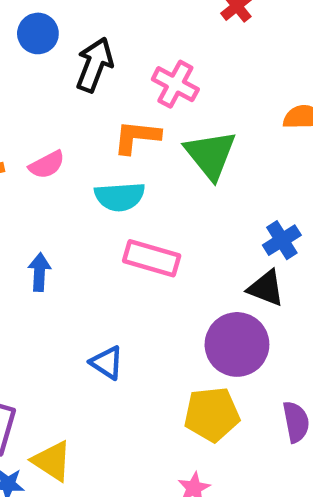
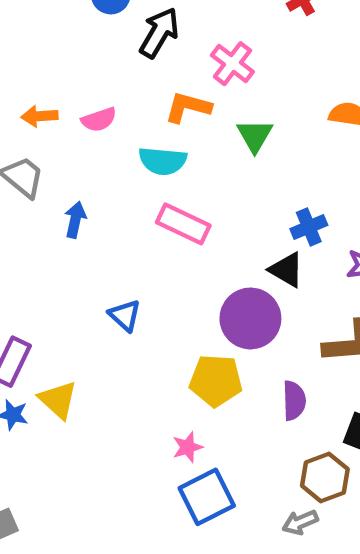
green triangle: (210, 155) -> (255, 135), size x0.7

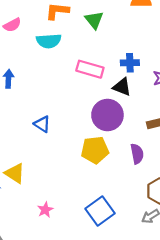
pink rectangle: (183, 224) -> (90, 69), moved
blue cross: (309, 227) -> (130, 63), turned 30
pink star: (188, 447) -> (45, 210), moved

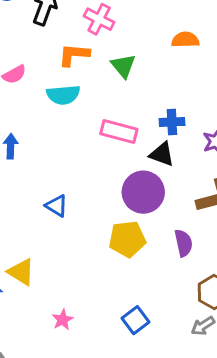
blue square: (100, 211) -> (135, 320), size x0.7

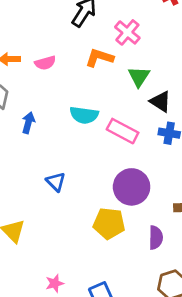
cyan semicircle: (63, 95) -> (84, 115), moved
black triangle: (162, 154) -> (160, 101), moved
pink star: (63, 320) -> (55, 283), moved

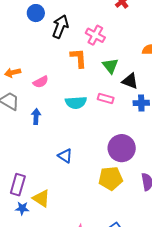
orange L-shape: (99, 58) -> (78, 58), turned 80
pink semicircle: (45, 63) -> (41, 82), moved
pink rectangle: (123, 131) -> (106, 99), moved, size x0.7

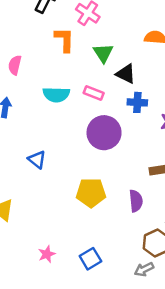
pink semicircle: (41, 82) -> (15, 65), turned 126
purple circle: (122, 148) -> (104, 133), moved

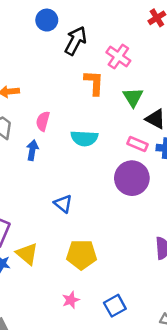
pink semicircle: (15, 65) -> (43, 121), moved
pink rectangle: (94, 93) -> (137, 144), moved
yellow pentagon: (91, 193) -> (81, 255), moved

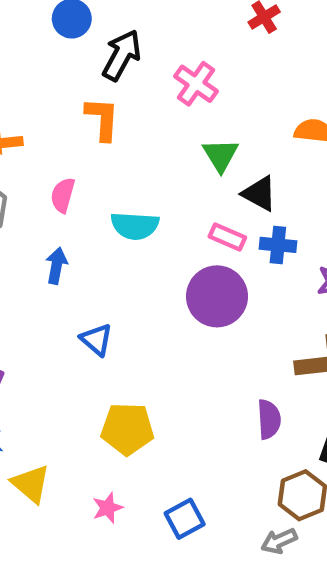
orange L-shape: (94, 83) -> (102, 119), moved
blue arrow: (32, 150) -> (56, 266), moved
yellow triangle: (27, 254) -> (31, 484), moved

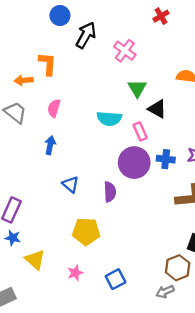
orange L-shape: (102, 119) -> (48, 64), moved
cyan semicircle: (135, 226) -> (109, 119), moved
pink rectangle: (227, 237) -> (140, 131), turned 42
blue cross: (278, 245) -> (166, 159), moved
purple semicircle: (269, 419) -> (110, 192), moved

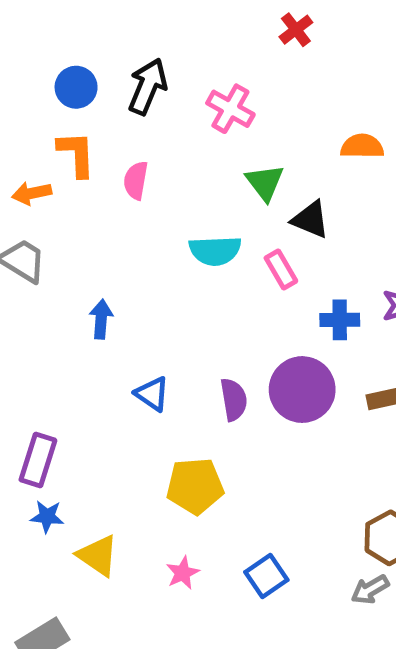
blue circle: (60, 16) -> (76, 87), moved
pink semicircle: (54, 108) -> (136, 180), moved
purple circle: (134, 163) -> (302, 390), moved

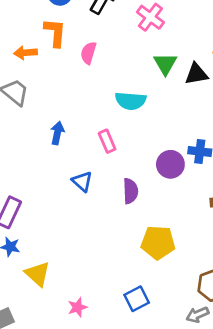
black triangle: (311, 219) -> (196, 74), moved, turned -40
pink rectangle: (281, 269) -> (107, 141), moved
purple circle: (302, 390) -> (170, 164), moved, size x0.7
yellow pentagon: (195, 486) -> (158, 242), moved
pink star: (183, 573) -> (77, 307), moved

